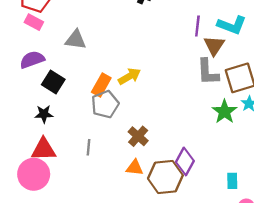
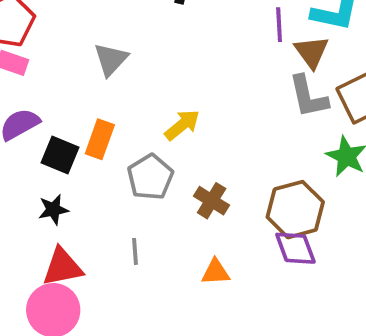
gray triangle: (76, 40) -> (111, 59), moved, turned -45
orange rectangle: (101, 85) -> (100, 139), moved
brown cross: (138, 136) -> (212, 201), moved
purple diamond: (185, 161) -> (295, 248), turned -40
brown hexagon: (165, 177) -> (295, 210), moved

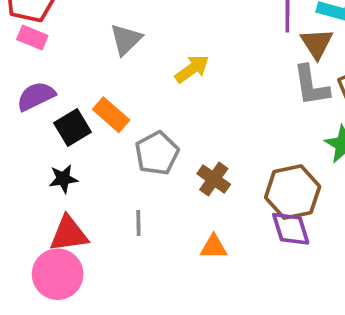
yellow arrow: (182, 125) -> (192, 69), moved
orange rectangle: (100, 139) -> (111, 115), turned -72
black square: (60, 155) -> (73, 127), turned 33

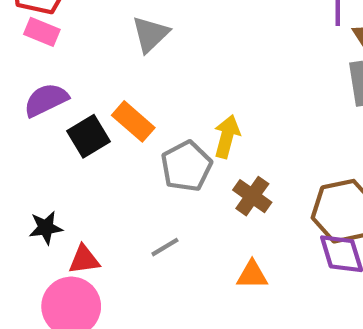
yellow arrow: (192, 69) -> (227, 136), moved, turned -39
black star: (63, 179) -> (46, 228), moved
gray line: (138, 223) -> (165, 247), turned 60
red triangle: (69, 234) -> (84, 260), size x0.7

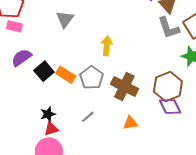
orange rectangle: (133, 121) -> (66, 75), moved
yellow arrow: (227, 136) -> (107, 46), moved
brown cross: (252, 196) -> (124, 87), size x1.5
black star: (46, 228) -> (48, 114), moved

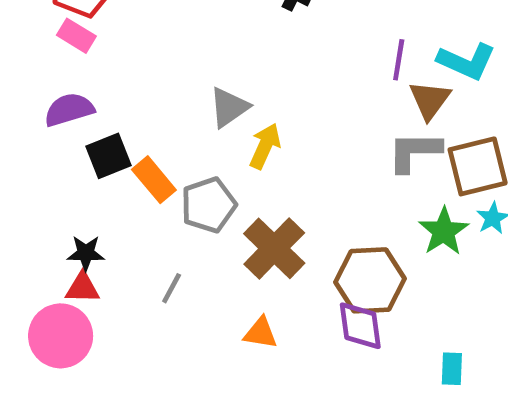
gray triangle: (65, 19) -> (229, 107), moved
gray L-shape: (169, 28) -> (414, 151), turned 90
gray line: (88, 117) -> (172, 288), turned -40

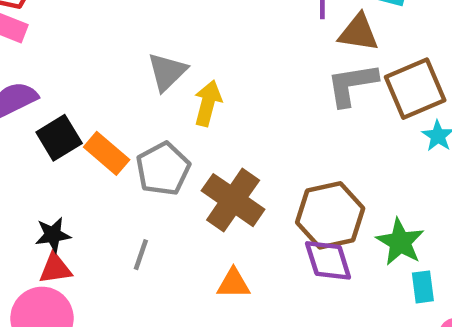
brown triangle: (430, 100) -> (358, 33), turned -48
green star: (444, 231) -> (400, 242), moved

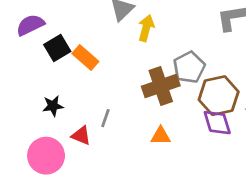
gray pentagon: (163, 169) -> (189, 67), moved
brown cross: (233, 200) -> (161, 86), turned 36
red triangle: (55, 269) -> (81, 136), moved, turned 30

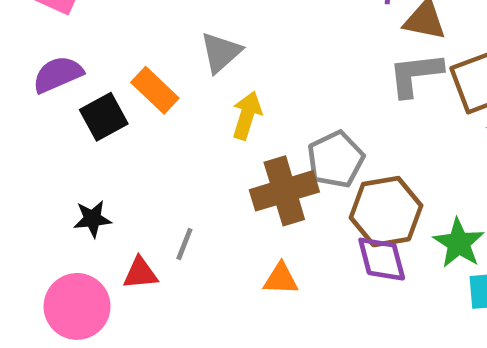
yellow arrow: (146, 28) -> (247, 115), moved
orange rectangle: (85, 57) -> (155, 90), moved
red triangle: (81, 136) -> (140, 273), turned -30

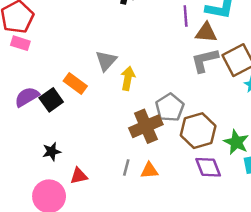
purple semicircle: (58, 74) -> (27, 97), moved
yellow arrow: (247, 115) -> (128, 78), moved
gray line: (184, 244) -> (126, 167), moved
purple diamond: (382, 259) -> (208, 167), moved

